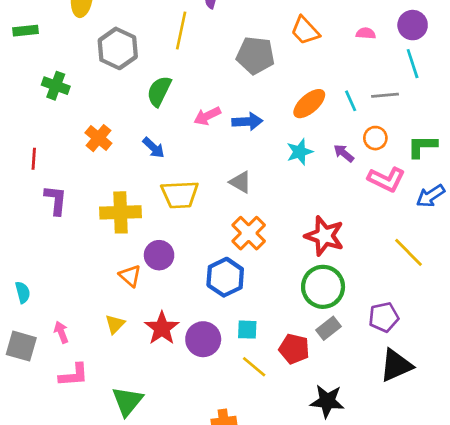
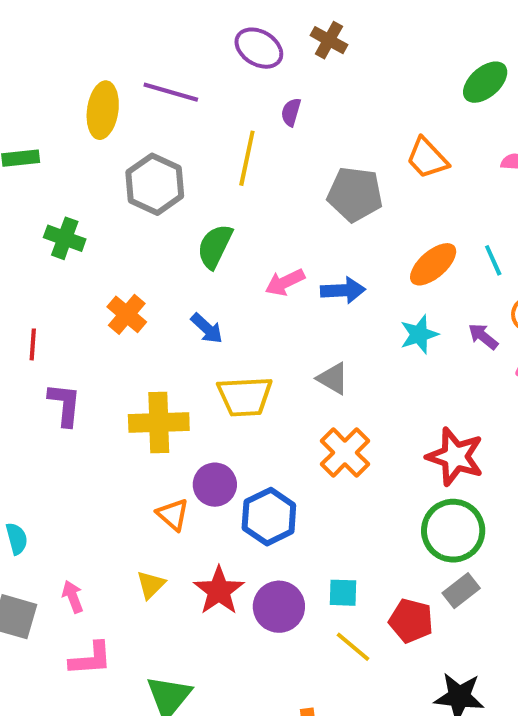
blue hexagon: (225, 277) -> (269, 517), moved

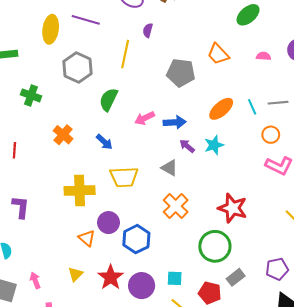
purple arrow: (483, 336) -> (187, 146), moved
purple L-shape: (65, 404) -> (21, 207), moved
green circle: (453, 531) -> (215, 246), moved

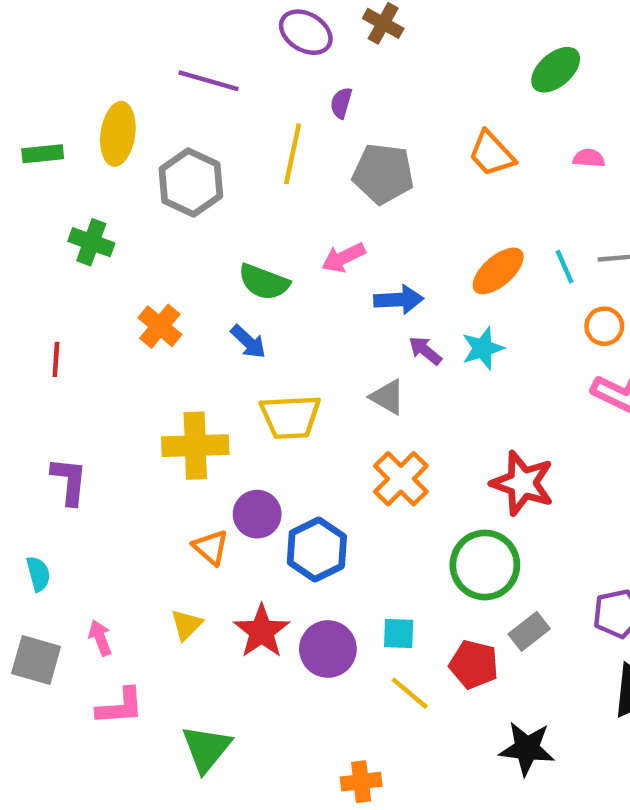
yellow ellipse: (51, 29) -> (118, 134), moved
gray pentagon: (181, 73) -> (383, 174), moved
green semicircle: (109, 100) -> (264, 282), moved, turned -95
pink arrow: (145, 118) -> (343, 258), moved

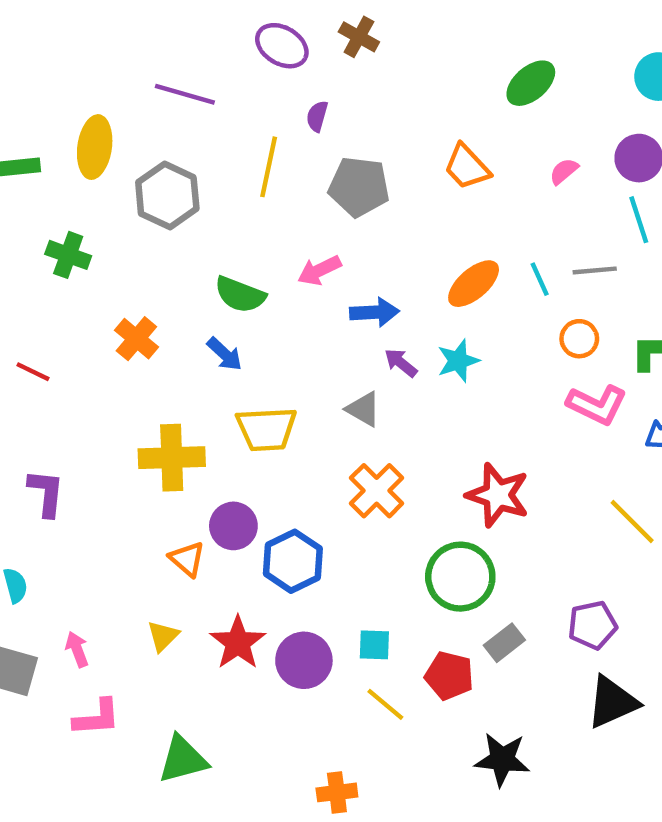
pink semicircle: (589, 158) -> (564, 171), turned -44
red line: (56, 359) -> (33, 372), turned -68
green triangle: (206, 748) -> (183, 759), turned 36

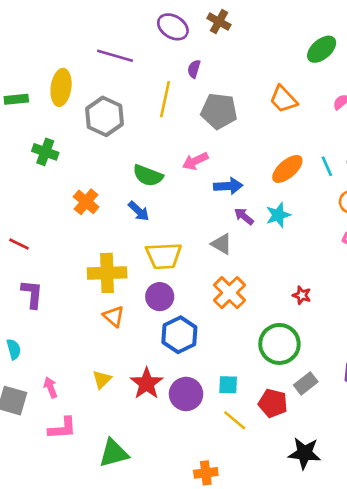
red line: (33, 372) -> (19, 244), moved
red star: (498, 495) -> (302, 295), size x0.5
purple circle: (233, 526) -> (160, 297), moved
orange triangle: (187, 559) -> (114, 316), moved

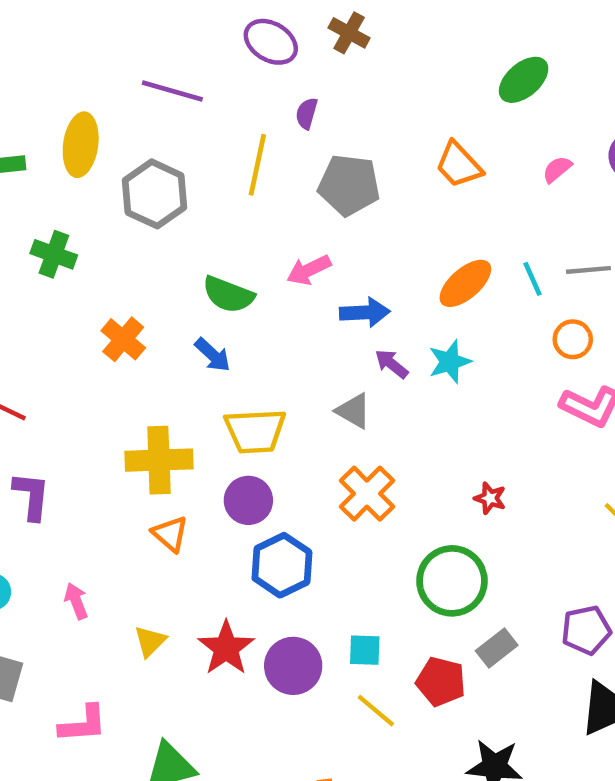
pink arrow: (51, 387) -> (76, 601), moved

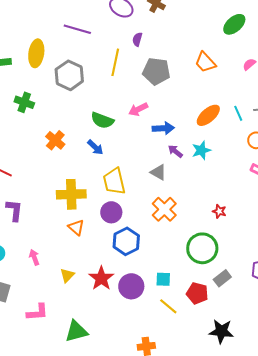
yellow trapezoid: (255, 431) -> (114, 181), turned 80

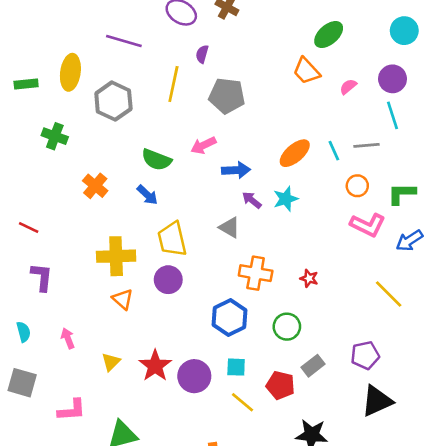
orange trapezoid: (205, 62) -> (306, 71), moved
orange cross: (164, 209) -> (256, 273), moved, turned -35
blue hexagon: (126, 241) -> (230, 317), moved
green circle: (202, 248) -> (287, 327), size x0.7

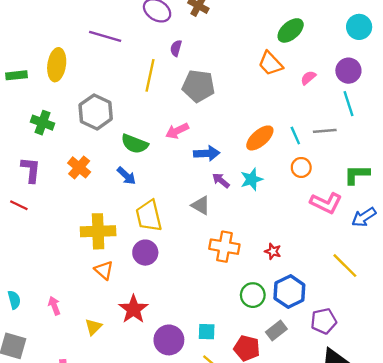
gray hexagon: (113, 101) -> (96, 112), moved
orange circle: (357, 186) -> (301, 167), moved
purple L-shape: (42, 277) -> (31, 170), moved
blue hexagon: (230, 317) -> (289, 292), moved
red star: (155, 366) -> (133, 309), moved

